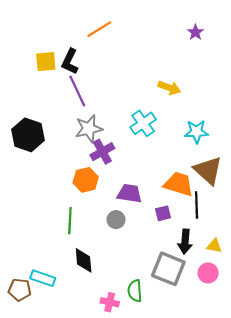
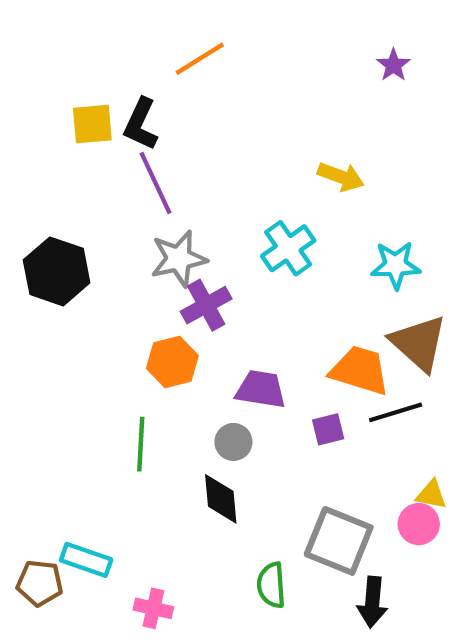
black line: (197, 205) -> (396, 412), turned 75
black arrow: (185, 242) -> (372, 602), moved
black diamond: (84, 260) -> (221, 499), moved
pink circle: (208, 273) -> (419, 524), moved
pink cross: (110, 302) -> (153, 608), moved

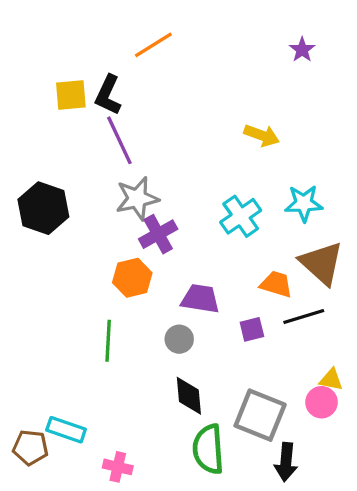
cyan cross: (288, 248) -> (241, 216), moved
orange trapezoid: (360, 370) -> (276, 284), size x0.7
black diamond: (221, 499) -> (189, 396), moved
green semicircle: (271, 585) -> (208, 449), size x1.4

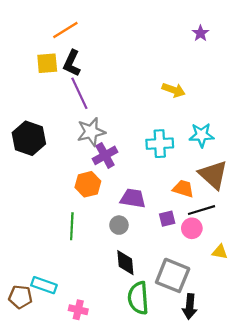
orange line: (153, 45) -> (65, 30), moved
cyan cross: (241, 216) -> (160, 144), turned 32
pink circle: (322, 402) -> (192, 228), moved

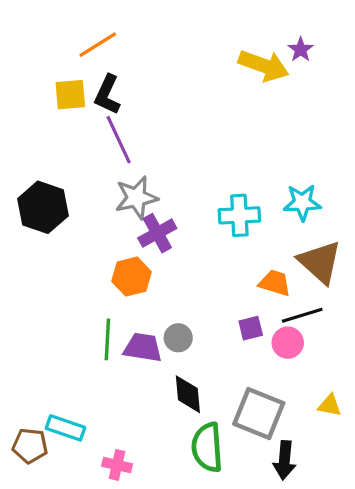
yellow arrow: (174, 90) -> (264, 66), moved, size x1.4
purple trapezoid: (133, 198) -> (143, 347), moved
yellow triangle: (220, 252) -> (330, 405), moved

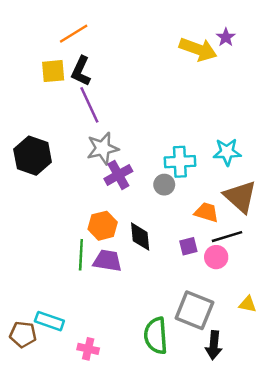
orange hexagon: (132, 277) -> (103, 226), moved
gray circle: (178, 338) -> (164, 185), moved
black diamond: (188, 394) -> (140, 237), moved

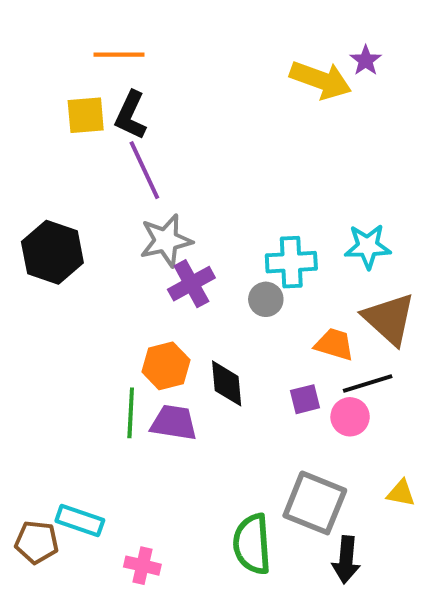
orange line: (74, 34) -> (119, 55), turned 32

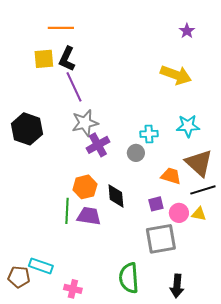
yellow arrow: (321, 80) -> (176, 75), moved
cyan cross: (291, 262) -> (149, 134), size x0.7
black line: (368, 383) -> (203, 190), moved
yellow triangle: (401, 493) -> (199, 214), moved
gray square: (315, 503) -> (161, 239), moved, turned -32

